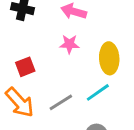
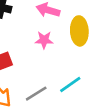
yellow ellipse: (109, 58) -> (79, 31), moved

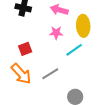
cyan line: (70, 84) -> (74, 50), moved

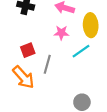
gray line: (50, 74) -> (47, 64), moved, turned -42

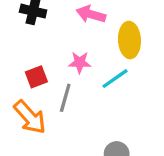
pink star: (61, 33) -> (80, 62), moved

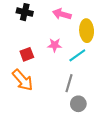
gray line: (65, 98) -> (69, 83), moved

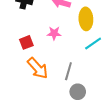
cyan line: (77, 55) -> (93, 44), moved
orange arrow: (23, 80) -> (38, 68), moved

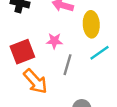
red square: (26, 42) -> (22, 52), size x1.5
gray line: (68, 71) -> (67, 65), moved

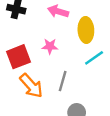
gray line: (67, 65) -> (63, 81), moved

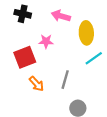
pink star: (50, 46) -> (46, 41), moved
orange arrow: (31, 86) -> (36, 84), size x0.7

